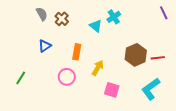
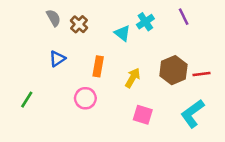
purple line: (164, 13) -> (184, 17), moved
yellow arrow: (98, 68) -> (133, 78), moved

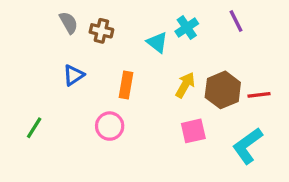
brown cross: (79, 24) -> (101, 31), turned -30
yellow arrow: (133, 78) -> (185, 85), moved
pink square: (143, 115) -> (193, 131), moved, turned -30

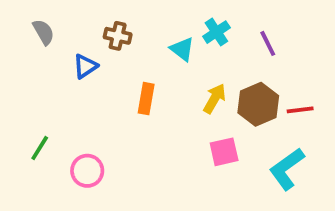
purple line: (236, 21) -> (268, 43), moved
gray semicircle: (69, 23) -> (43, 32), moved
blue triangle: (74, 75) -> (85, 66), moved
pink circle: (110, 126) -> (87, 171), moved

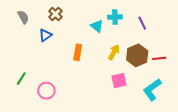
cyan cross: (216, 32) -> (115, 17), turned 32
brown cross: (118, 36) -> (55, 14), moved, turned 32

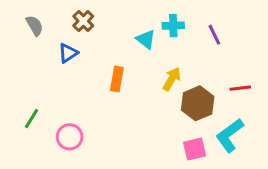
brown hexagon: (137, 55) -> (198, 103), moved
pink square: (119, 81) -> (195, 149), moved

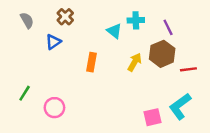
brown hexagon: (198, 103) -> (162, 54), moved

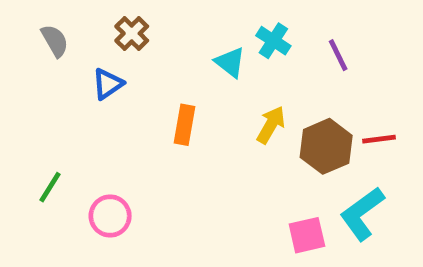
cyan cross: (136, 20) -> (273, 41), turned 35
brown hexagon: (162, 54) -> (326, 146), moved

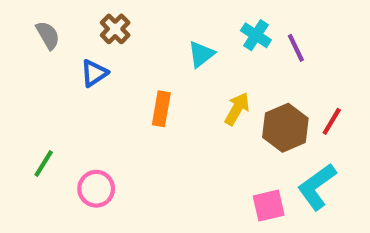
cyan cross: (273, 41) -> (256, 35), moved
cyan triangle: (230, 62) -> (201, 54), turned 44
red line: (379, 139) -> (332, 121), turned -52

